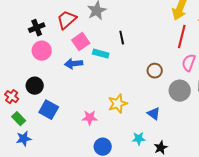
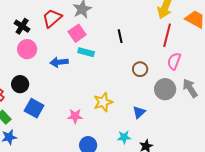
black cross: (37, 28) -> (22, 26), turned -35
black line: (122, 38) -> (120, 36), moved
pink square: (81, 42) -> (77, 33), moved
blue triangle: (154, 114) -> (139, 112), turned 40

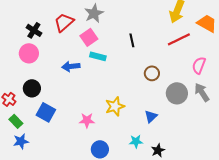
red line: (167, 35) -> (179, 39), turned 50
pink circle: (27, 49) -> (29, 53), moved
pink semicircle: (174, 61) -> (199, 65), moved

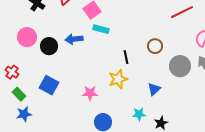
black line: (132, 40) -> (126, 57), moved
pink circle: (29, 53) -> (27, 37), moved
black circle: (32, 88) -> (49, 46), moved

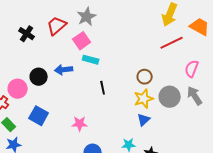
pink circle: (27, 37) -> (18, 89), moved
black line: (126, 57) -> (103, 88), moved
yellow star: (118, 79) -> (144, 99), moved

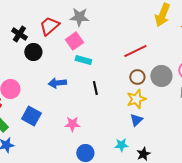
gray star: (87, 17) -> (79, 17), turned 30
red line: (172, 43) -> (135, 51), moved
blue arrow: (64, 70) -> (57, 83), moved
black circle: (39, 77) -> (33, 52), moved
gray circle: (170, 97) -> (161, 76), moved

